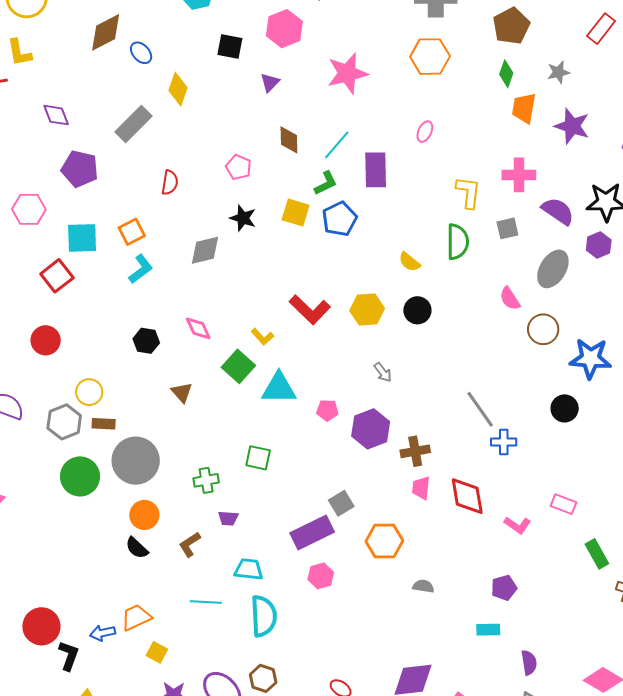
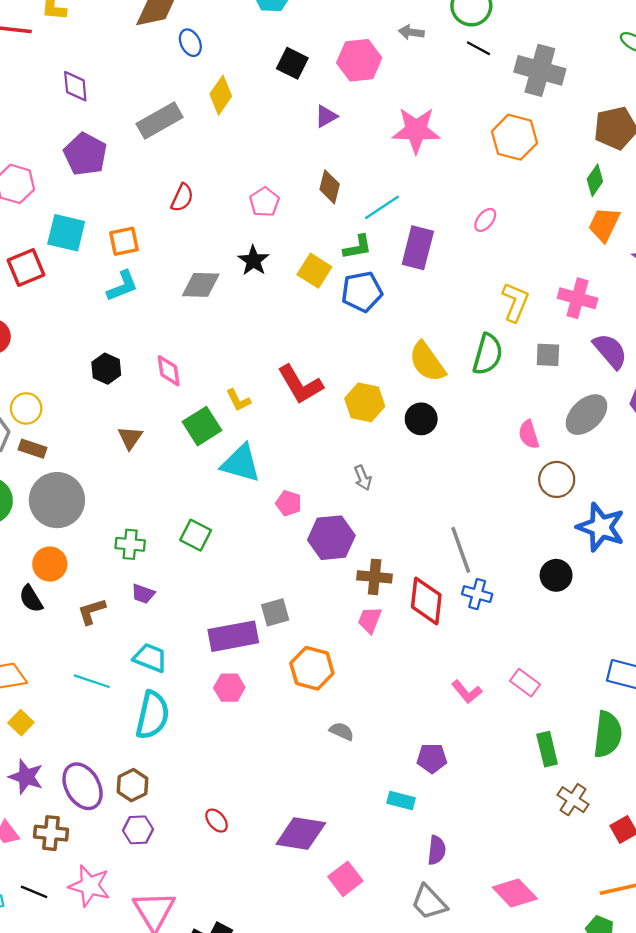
yellow semicircle: (409, 262) -> (427, 362), size x1.6
red diamond: (467, 496) -> (426, 601), moved

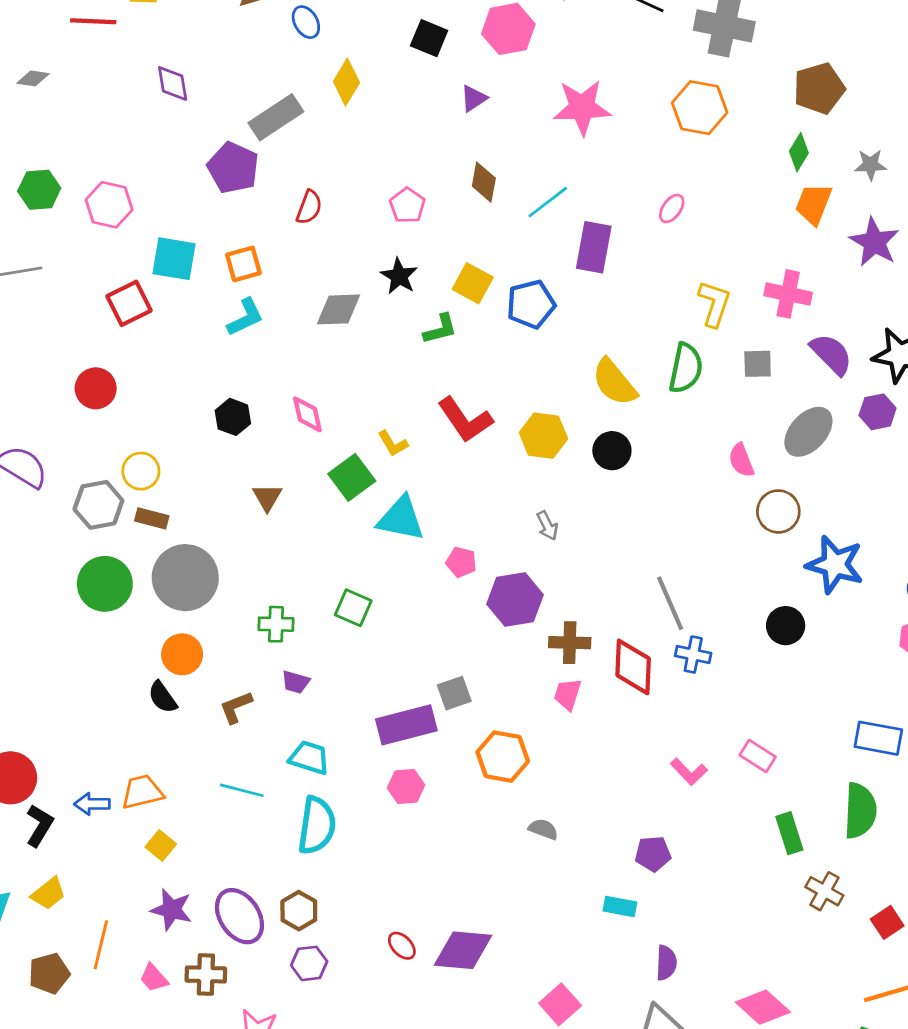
purple pentagon: (85, 154) -> (233, 168), moved
green L-shape: (358, 247) -> (440, 329), moved
purple diamond: (301, 833) -> (463, 950), moved

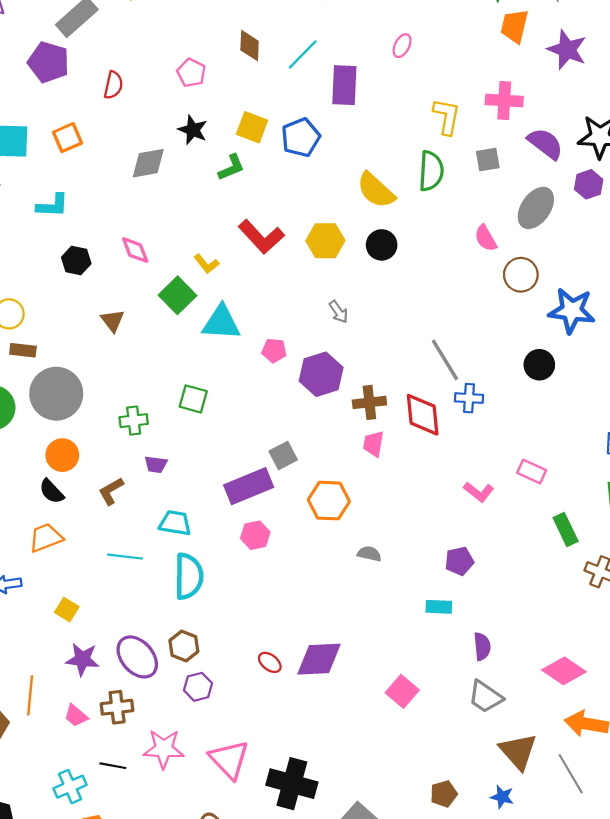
cyan L-shape: (245, 317) -> (53, 205), moved, turned 36
orange trapezoid: (142, 792) -> (46, 538), moved

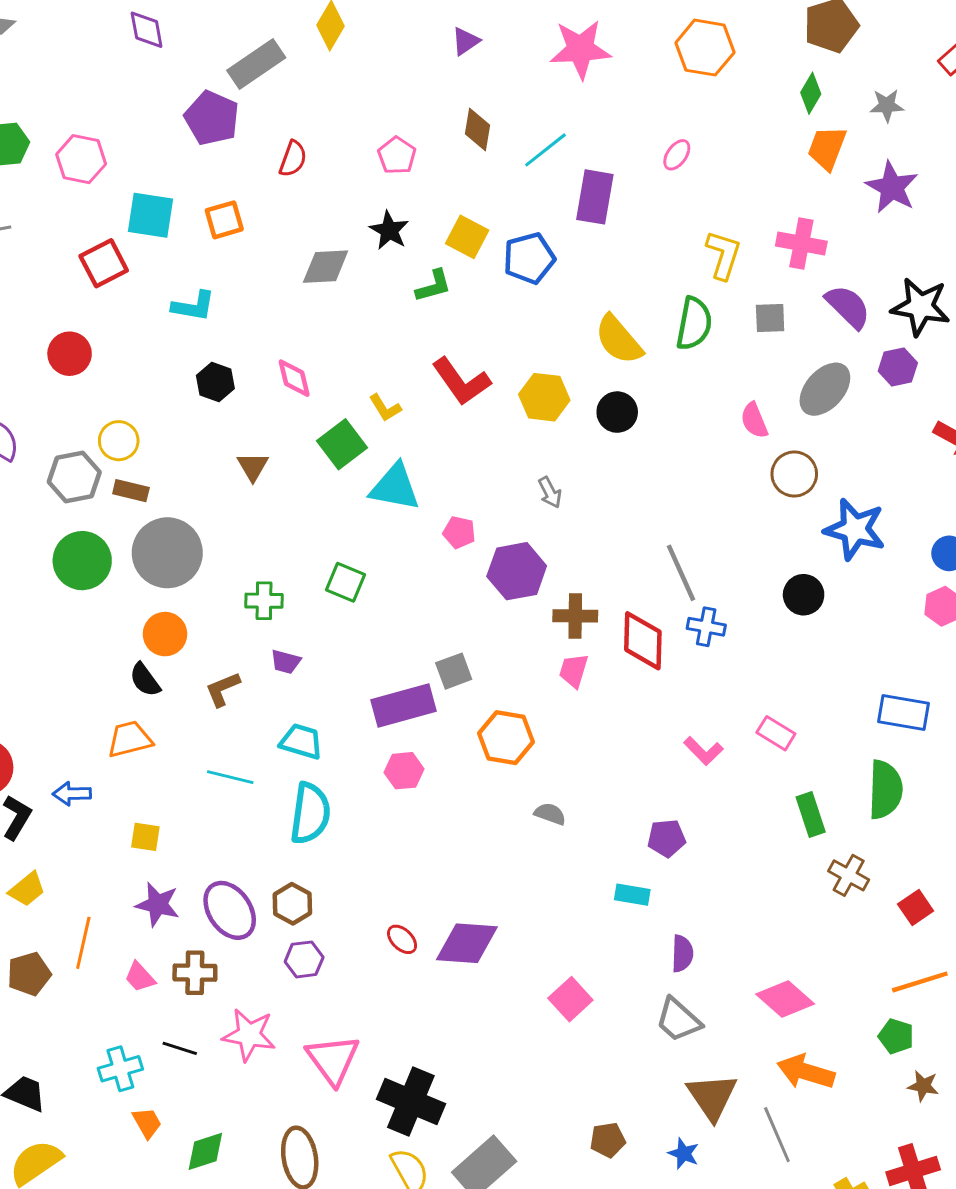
yellow square: (67, 610) -> (145, 837), turned -30

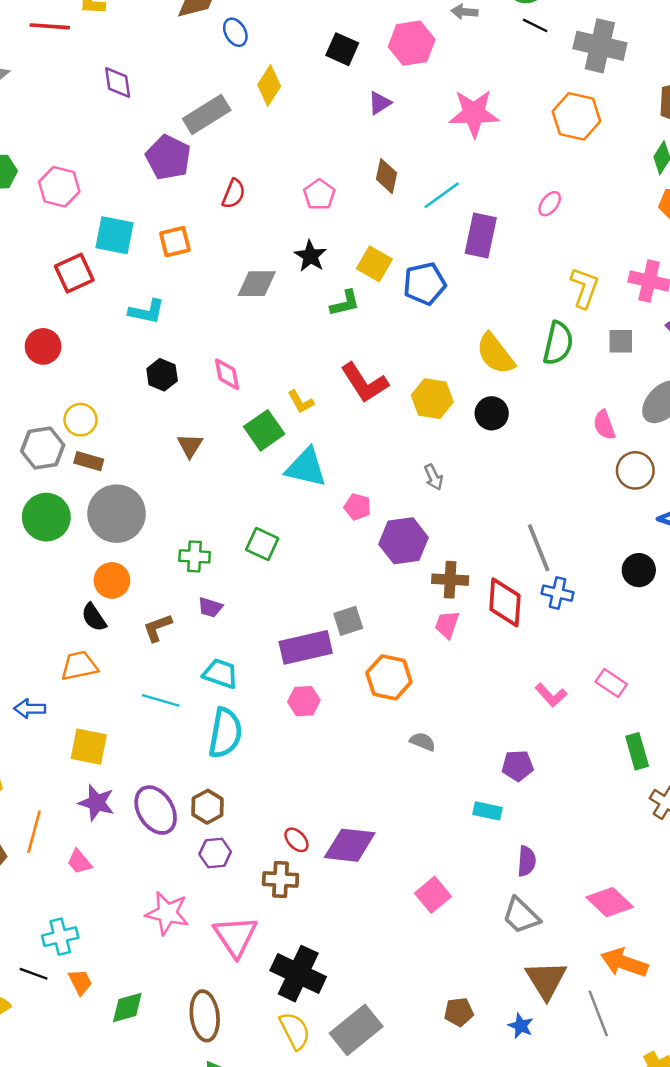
yellow square: (145, 837) -> (89, 747), size x1.5
brown cross: (195, 973) -> (280, 880), moved
black line: (180, 1048) -> (34, 974), moved

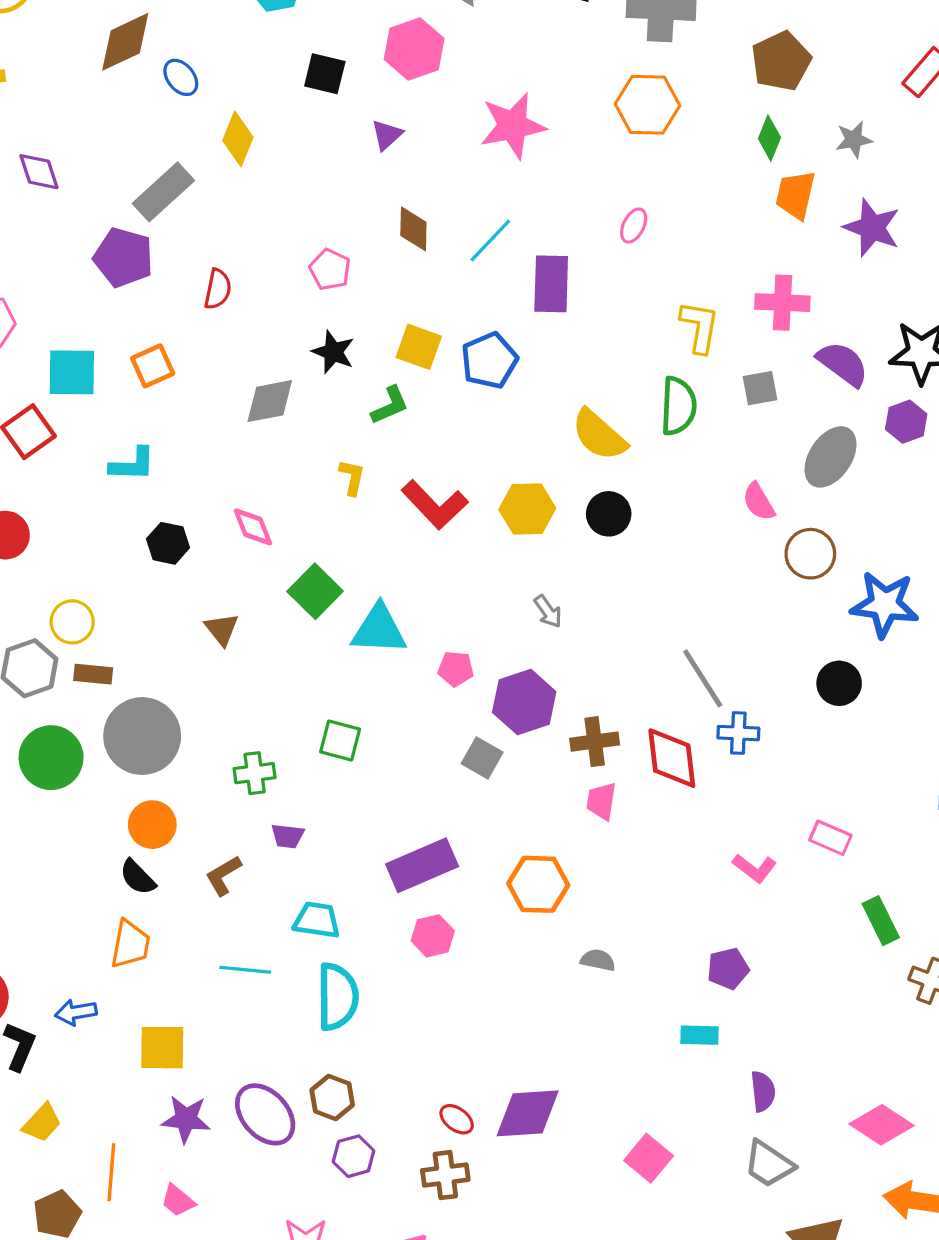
yellow L-shape: (301, 402) -> (352, 477), moved, turned -128
gray square: (348, 621) -> (482, 758), moved, turned -32
orange trapezoid: (79, 666) -> (130, 944), turned 123

